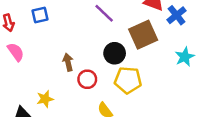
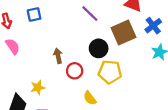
blue cross: (177, 15) -> (153, 26), moved

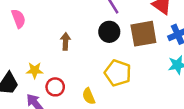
black circle: (99, 48) -> (109, 32), moved
red circle: (75, 71) -> (55, 87), moved

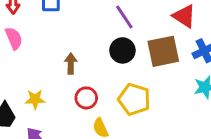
red circle: (55, 87) -> (86, 98), moved

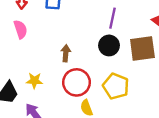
purple line: (124, 17) -> (113, 18), turned 42
red circle: (86, 98) -> (76, 82), size x1.5

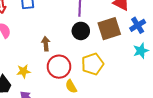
yellow pentagon: (116, 86) -> (93, 64), turned -30

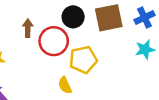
red circle: (59, 67) -> (54, 41), moved
yellow semicircle: (71, 86) -> (65, 85), moved

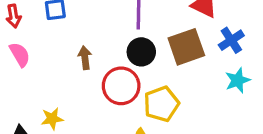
brown arrow: (28, 28) -> (85, 58), moved

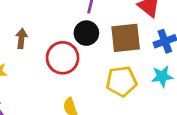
brown arrow: (85, 58) -> (21, 38), moved
yellow pentagon: (161, 104) -> (121, 81), moved

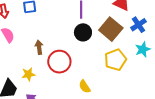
brown square: (126, 38) -> (111, 29), turned -30
red circle: (63, 58) -> (59, 62), moved

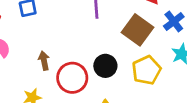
black circle: (83, 32) -> (105, 66), moved

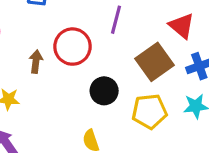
red circle: (72, 78) -> (73, 47), moved

